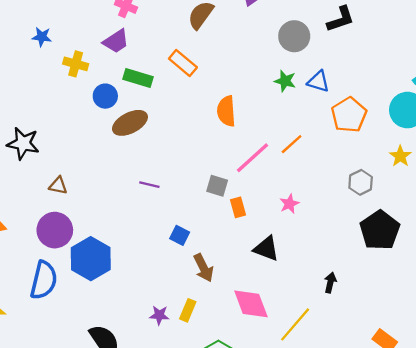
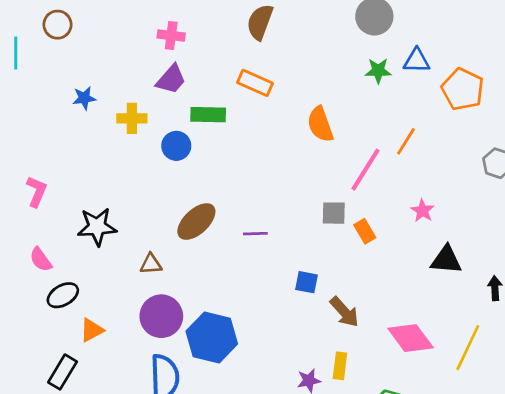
brown ellipse: (130, 123) -> (196, 222), moved
black triangle: (266, 249) -> (446, 260), moved

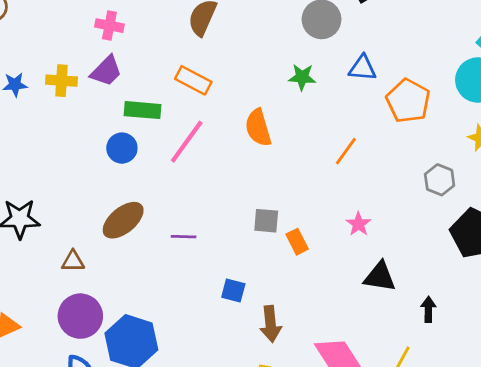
green star: (378, 71) -> (302, 77), moved
yellow cross: (132, 118) -> (62, 81), moved
blue circle: (176, 146) -> (122, 148), moved
pink line: (365, 170) -> (187, 142), moved
brown arrow: (344, 312) -> (271, 324), turned 32

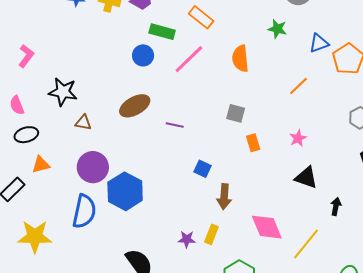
blue triangle: (362, 68) -> (319, 43), moved, turned -35
gray square: (266, 221) -> (236, 113), moved
brown triangle: (73, 261) -> (83, 123), moved

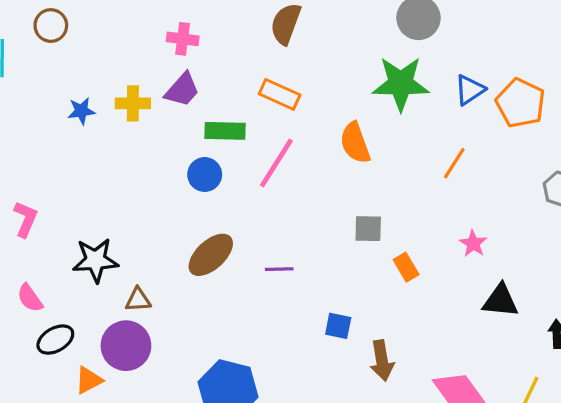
green star: (277, 29) -> (401, 84), size x1.8
purple circle: (93, 167) -> (126, 346), moved

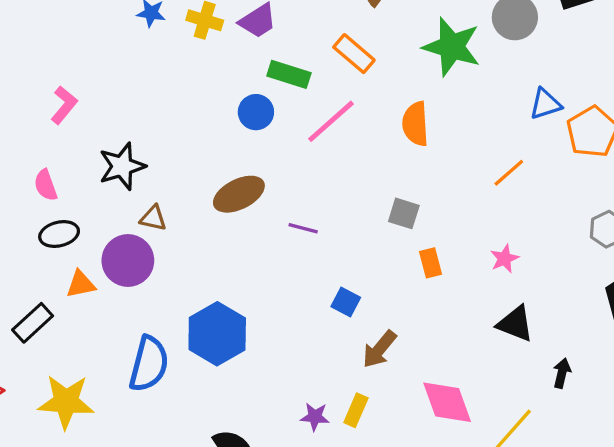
green star: (401, 84) -> (452, 47), moved
black star: (95, 260) -> (122, 166), turned -30
brown arrow: (382, 361) -> (379, 349), turned 33

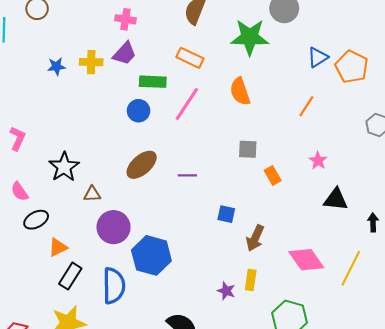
purple circle: (128, 261) -> (114, 227), moved
black rectangle: (33, 323) -> (70, 276), moved
purple star: (315, 417) -> (226, 291), turned 30

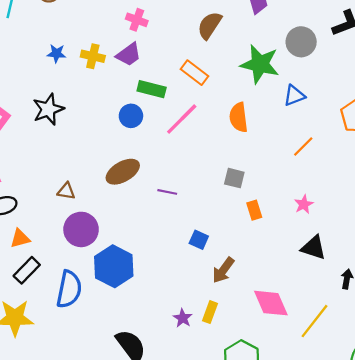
blue triangle: (318, 57) -> (294, 96), moved
black star: (64, 167) -> (48, 109), moved

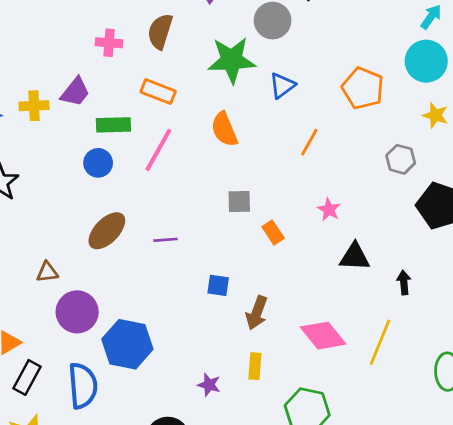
pink cross: (137, 20) -> (109, 43), moved
purple star: (183, 318) -> (209, 385), moved

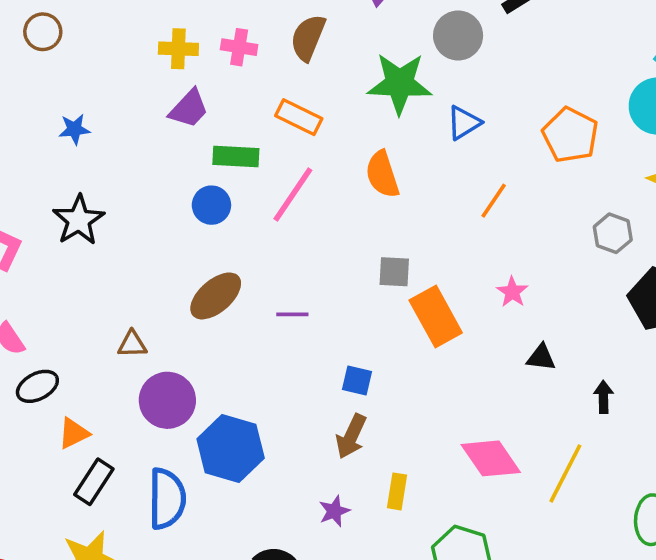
yellow cross: (34, 106) -> (178, 49), moved
orange rectangle: (273, 233) -> (436, 316), size x1.8
black triangle: (355, 257) -> (541, 357), size x0.7
brown arrow: (257, 313) -> (351, 436), moved
purple star: (209, 385) -> (334, 511), turned 30

